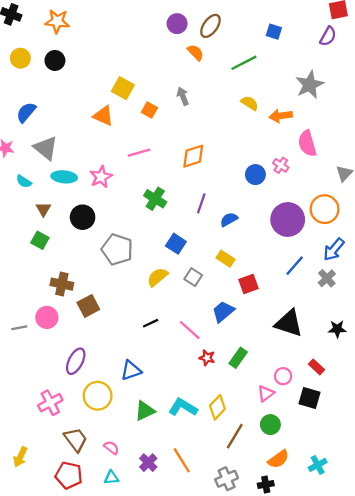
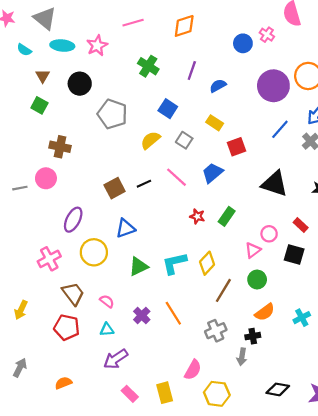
brown square: (88, 306) -> (115, 188), moved
pink line: (190, 330) -> (177, 177), moved
cyan L-shape: (183, 407) -> (174, 263), turned -44

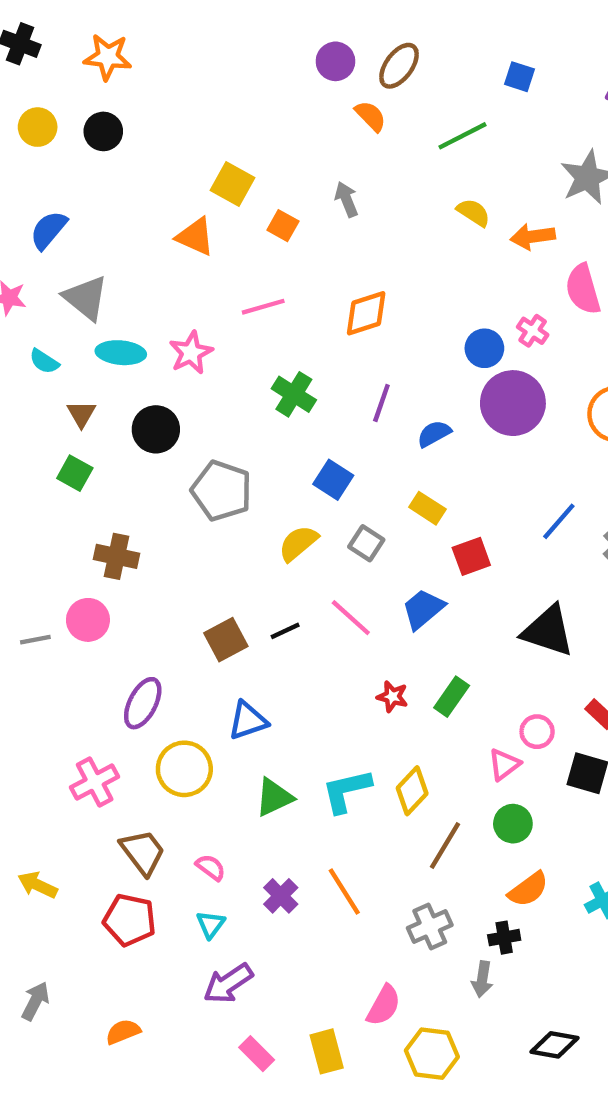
purple circle: (273, 86) -> (513, 403), moved
yellow arrow: (21, 310) -> (38, 885), turned 90
cyan triangle: (107, 330) -> (211, 924), turned -48

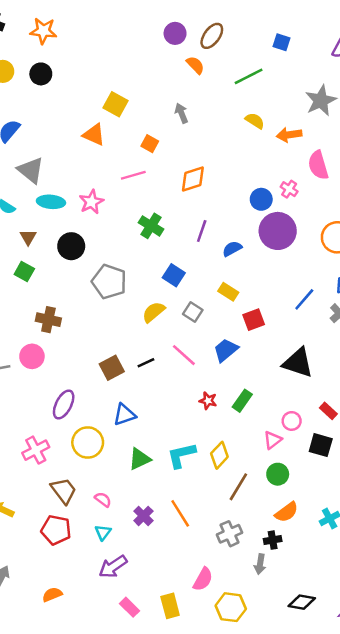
orange square: (283, 226) -> (150, 144), moved

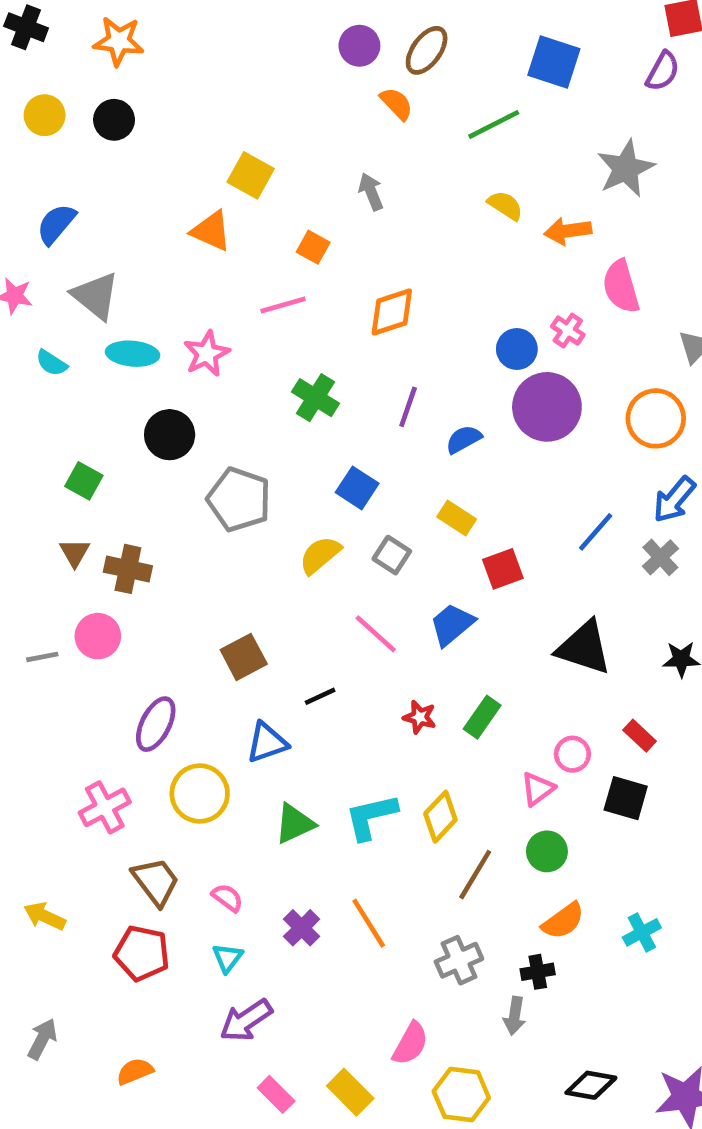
blue square: (281, 42) -> (554, 62), size x1.6
brown triangle: (28, 237) -> (75, 553), moved
black line: (146, 363) -> (320, 696), moved
yellow rectangle: (170, 606) -> (350, 1092), turned -30

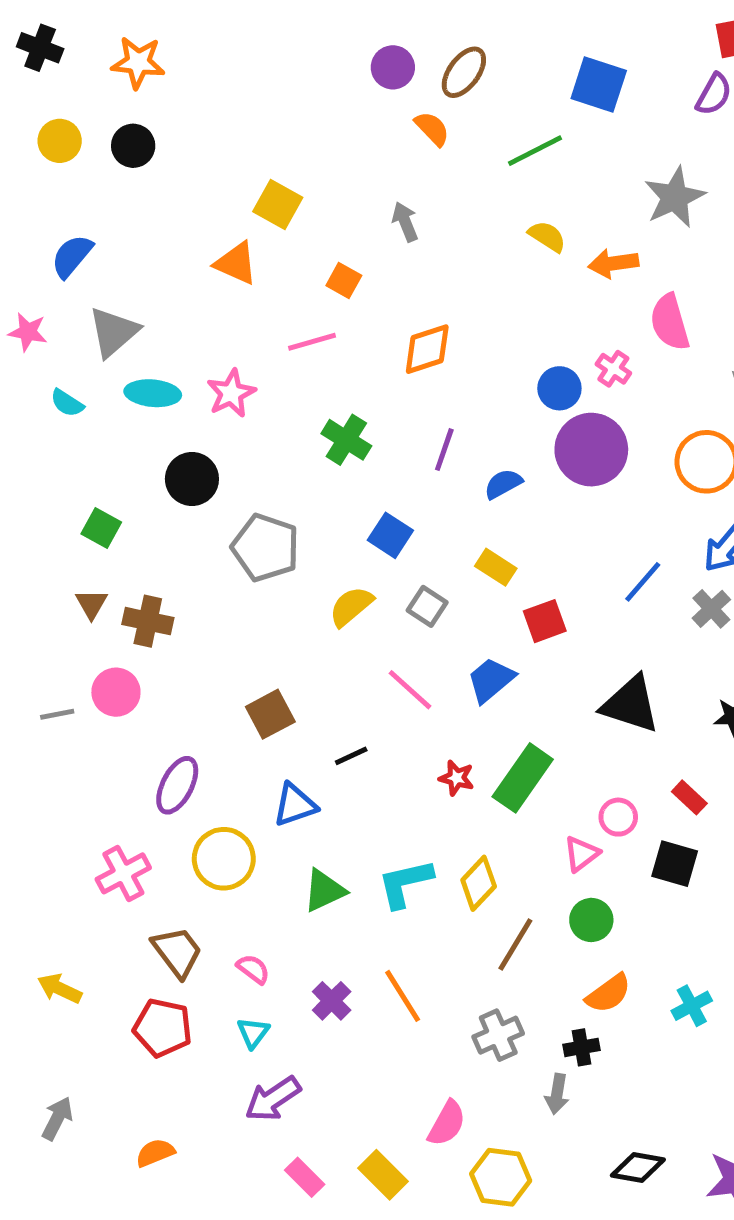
gray triangle: (96, 296) -> (114, 332), turned 40
green rectangle: (482, 717) -> (523, 778), size x1.5

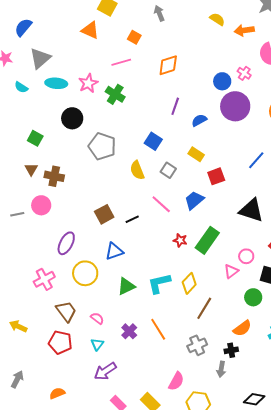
green cross: (346, 440) -> (115, 94), moved
yellow semicircle: (351, 606) -> (137, 170), turned -72
black line: (351, 756) -> (132, 219), moved
green circle: (591, 920) -> (253, 297), moved

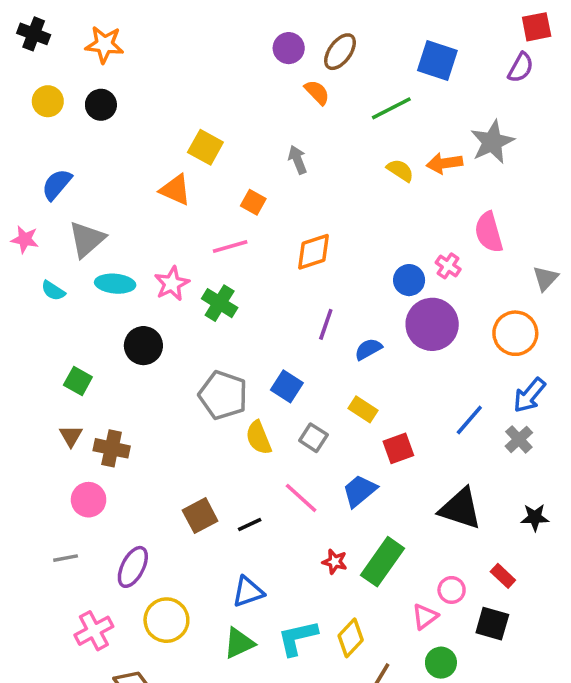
orange arrow: (244, 30) -> (444, 163), moved
gray pentagon: (102, 146) -> (223, 395), moved
gray line: (17, 214) -> (66, 558), moved
blue triangle: (114, 251) -> (248, 592), moved
green circle: (253, 297) -> (441, 663), moved

